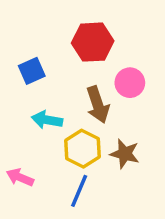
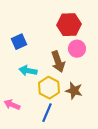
red hexagon: (93, 42) -> (69, 25), moved

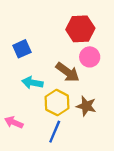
brown arrow: (58, 62) -> (67, 72), turned -35

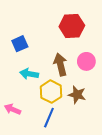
pink circle: (90, 57) -> (86, 61), moved
brown arrow: (67, 72) -> (60, 65), turned -140

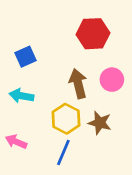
cyan arrow: (29, 74) -> (21, 96), moved

